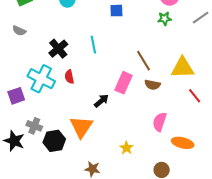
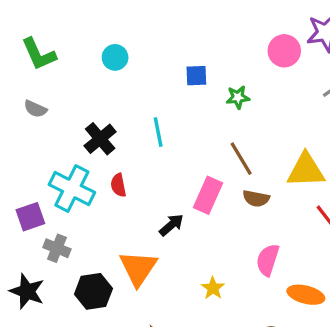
green star: (165, 19) -> (238, 97), moved
gray cross: (34, 126) -> (57, 248), moved
yellow star: (126, 148) -> (213, 288), moved

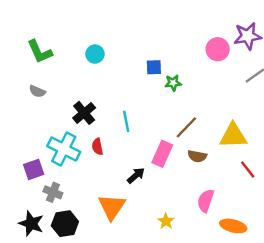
green star: (238, 97) -> (173, 83), moved
cyan line: (158, 132) -> (126, 121), moved
brown line: (241, 159) -> (186, 127), turned 75
black hexagon: (93, 291) -> (65, 224), moved

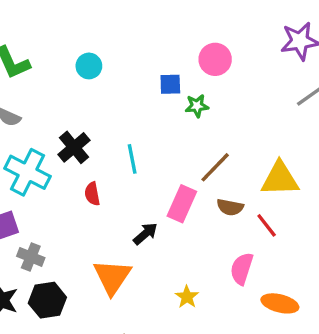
pink circle: (218, 49) -> (215, 59), moved
cyan cross: (64, 149) -> (27, 172), moved
red line: (248, 169) -> (267, 225), moved

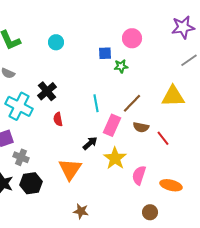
cyan line: (132, 159) -> (96, 103), moved
yellow triangle: (280, 179) -> (173, 96), moved
pink semicircle: (242, 269) -> (139, 175), moved
yellow star: (187, 297) -> (115, 158), moved, size x1.6

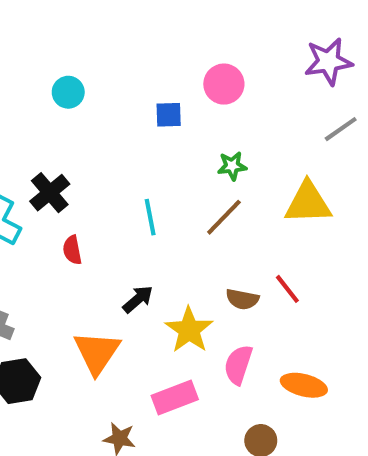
green star: (121, 66) -> (232, 166), moved
pink rectangle: (112, 125) -> (175, 398), moved, turned 45
brown semicircle: (141, 127) -> (242, 299), moved

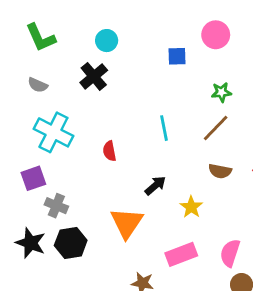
black cross: (50, 193) -> (94, 76), moved
brown semicircle: (242, 299) -> (220, 171), moved
yellow star: (189, 330) -> (191, 207), size x0.7
pink semicircle: (238, 365) -> (230, 253), moved

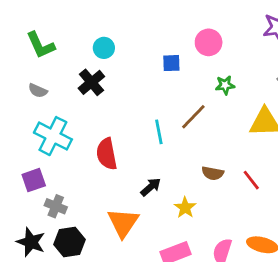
green star: (221, 92) -> (225, 85), moved
brown line: (216, 128) -> (193, 117), moved
red semicircle: (109, 151) -> (107, 154), size x1.6

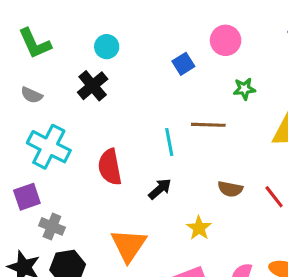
blue square: (171, 63) -> (183, 64), turned -30
brown line: (193, 117) -> (208, 125), turned 48
black arrow: (151, 187) -> (160, 189), moved

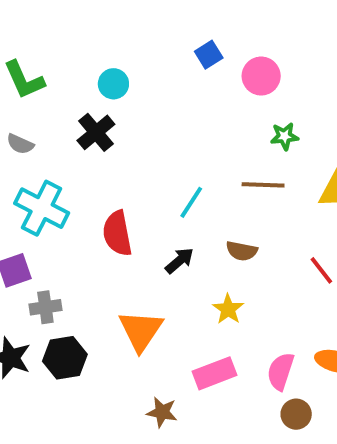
blue square: (183, 64) -> (209, 55), moved
brown line: (208, 125) -> (263, 185), moved
cyan line: (169, 142) -> (191, 202), turned 44
brown semicircle: (230, 189) -> (242, 251), moved
gray cross: (52, 226) -> (45, 307), turned -30

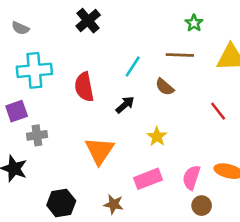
black cross: (96, 132) -> (88, 21), moved
green star: (284, 136) -> (194, 23), turned -30
cyan cross: (42, 208) -> (34, 70), turned -32
brown semicircle: (242, 251) -> (165, 87), moved, turned 30
black hexagon: (65, 358) -> (61, 203), moved

